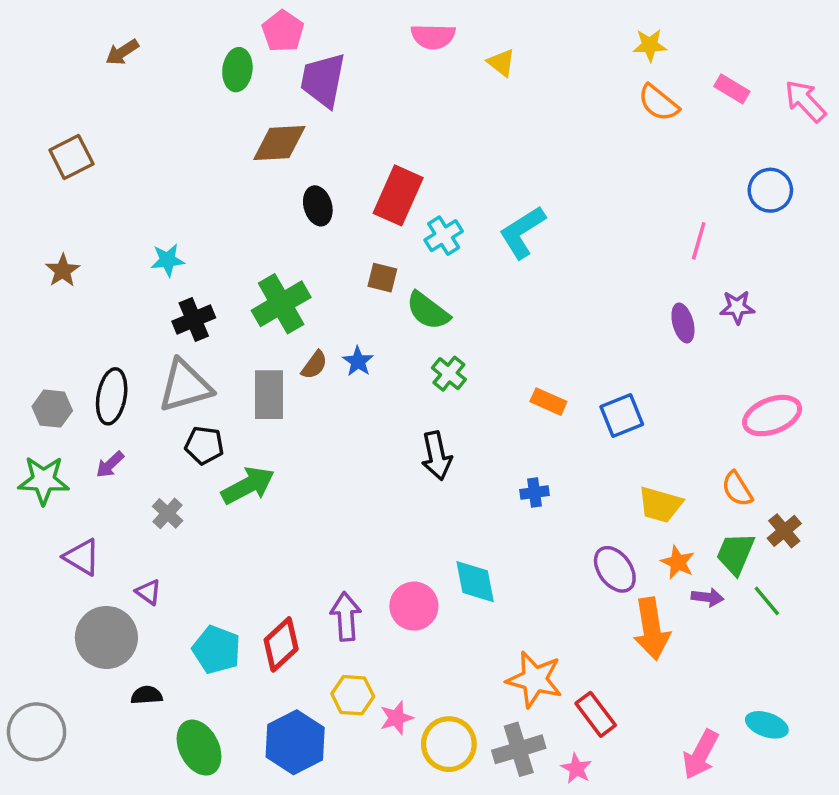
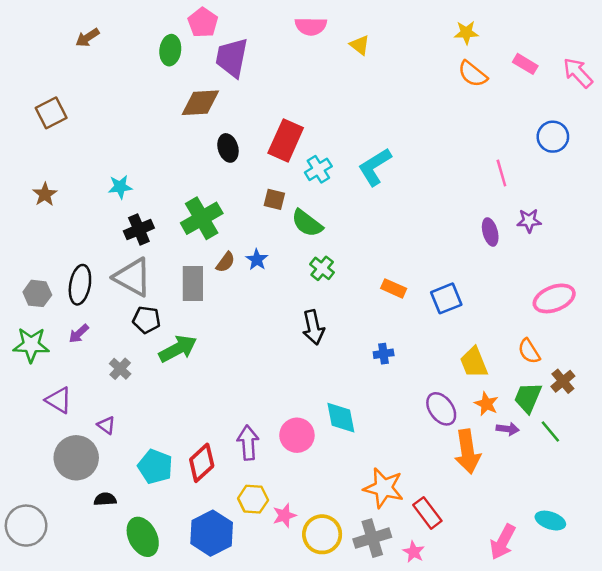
pink line: (699, 241) -> (501, 173), turned -32
gray triangle: (185, 386) -> (133, 277), turned 45
yellow trapezoid: (660, 505) -> (474, 362), turned 52

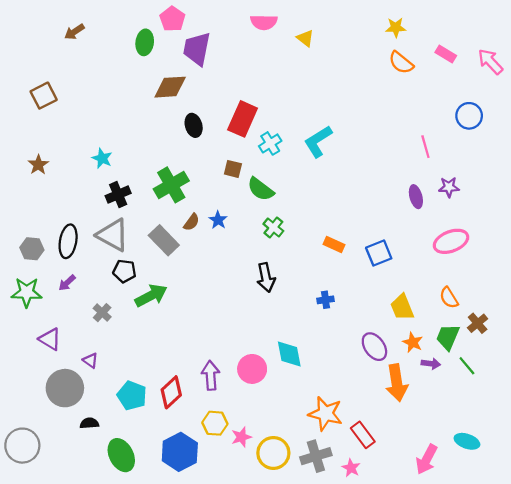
cyan star: (120, 187) -> (102, 158), turned 30
gray rectangle: (193, 283) -> (164, 240), turned -44
pink ellipse: (554, 298) -> (451, 241), moved

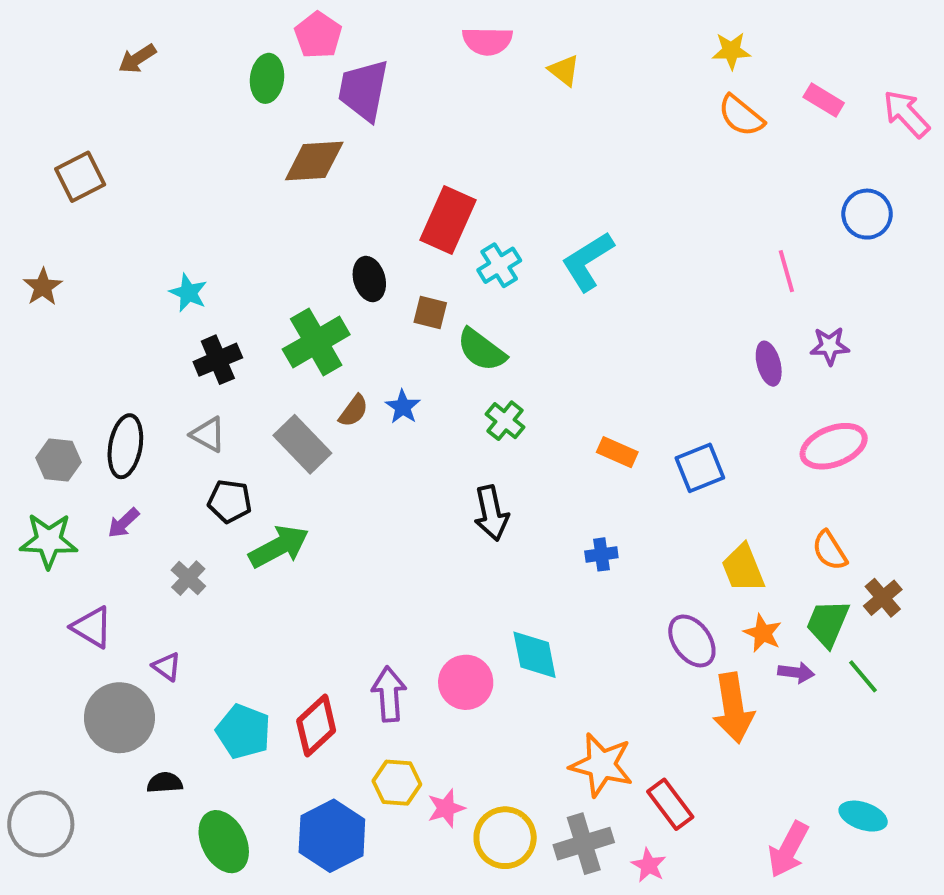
black ellipse: (194, 125) -> (369, 279), moved
brown star: (38, 165) -> (43, 287), moved
gray triangle: (113, 235) -> (208, 434), size x0.6

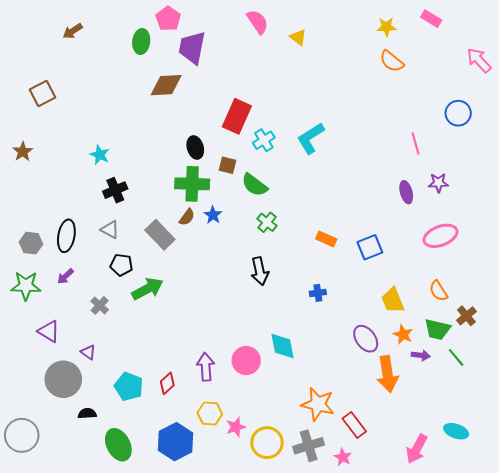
pink semicircle: (487, 41) -> (258, 22), turned -125
pink rectangle: (824, 100) -> (431, 19), moved
green cross: (316, 342) -> (192, 184), moved, turned 32
green trapezoid: (828, 623) -> (437, 329), turned -100
red diamond: (316, 726) -> (167, 383), size x0.7

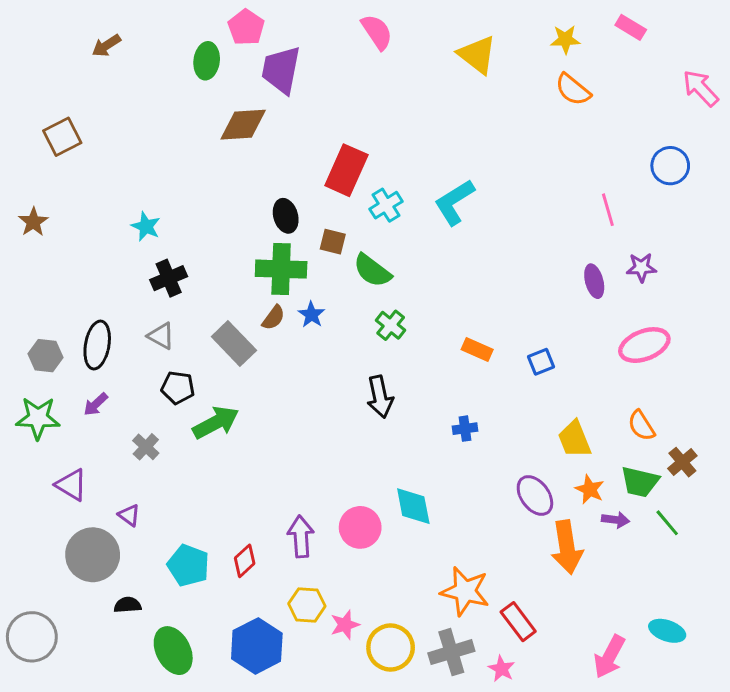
yellow triangle: (298, 37) -> (477, 55), moved, size x1.6
blue square: (370, 247) -> (541, 362), size x0.7

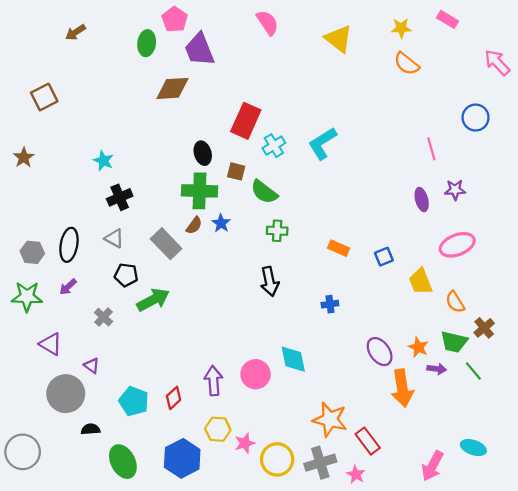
purple trapezoid: (281, 70) -> (199, 50), turned -33
green cross: (391, 325) -> (277, 231), turned -36
yellow trapezoid: (574, 439) -> (421, 281), moved

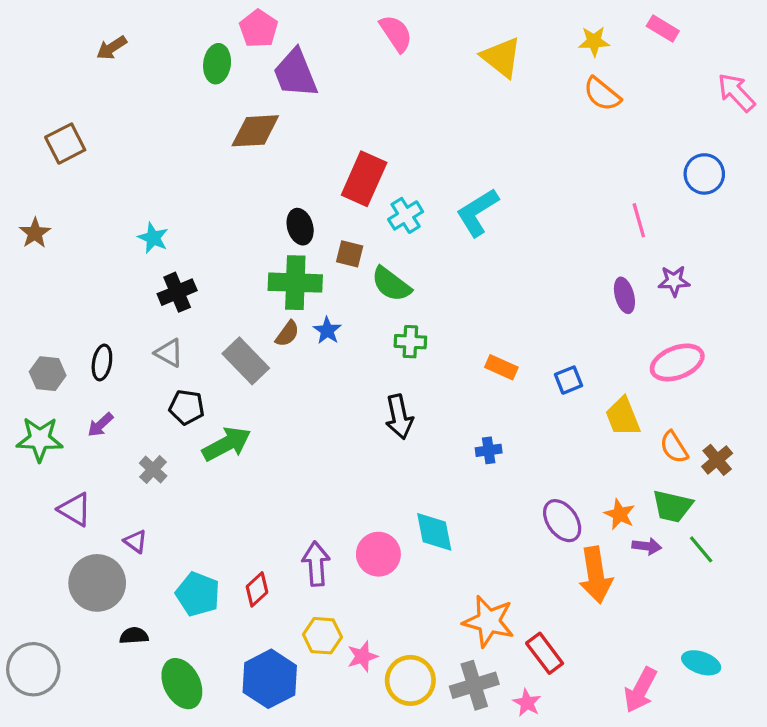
black ellipse: (69, 245) -> (102, 362), size x0.7
brown cross: (484, 328) -> (717, 460), moved

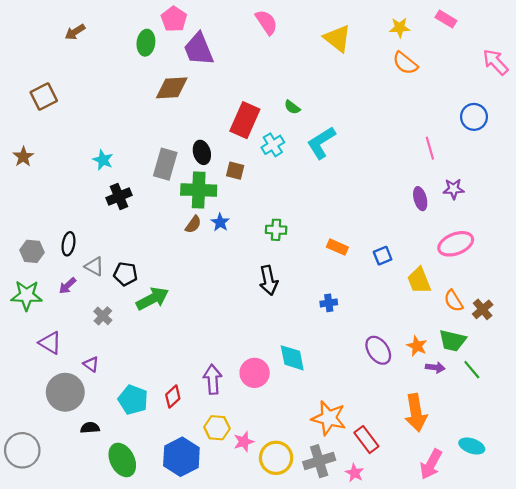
green semicircle: (391, 284) -> (292, 107), moved, size x0.6
gray triangle: (169, 353) -> (94, 266), moved
gray rectangle: (246, 361) -> (165, 164), moved, turned 60
orange arrow: (596, 575) -> (416, 413), moved

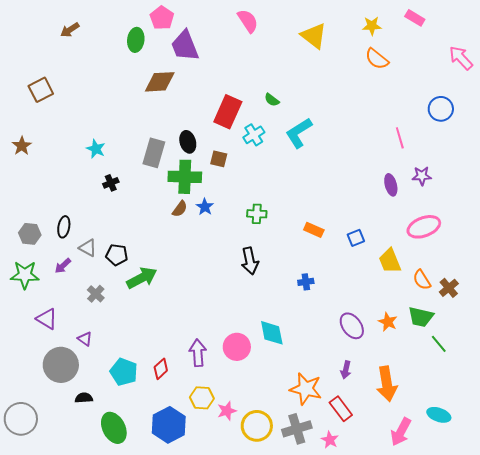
black cross: (119, 196) -> (111, 183), size x0.7
purple arrow: (435, 367) -> (346, 370), moved, turned 96

